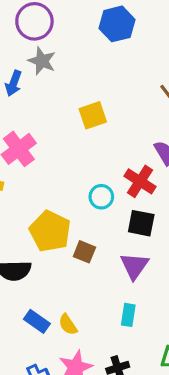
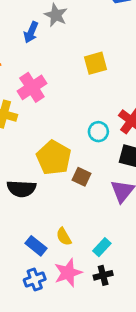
cyan rectangle: (128, 315) -> (102, 247), moved, turned 30
blue rectangle: (37, 321) -> (36, 246), moved

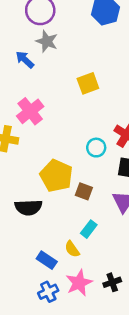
blue arrow: (31, 32) -> (25, 60), turned 114
cyan rectangle: (102, 247) -> (89, 229), moved

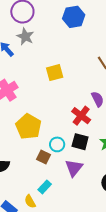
cyan circle: (96, 148) -> (57, 144), moved
yellow pentagon: (56, 176) -> (28, 126), moved

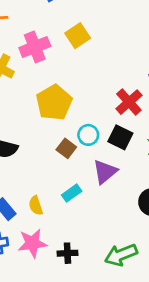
yellow square: (55, 73) -> (78, 36), moved, turned -30
cyan rectangle: (45, 187) -> (72, 193), moved

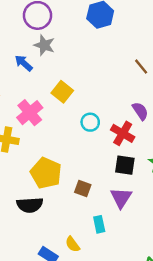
yellow pentagon: (54, 102) -> (46, 173), moved
cyan circle: (88, 135) -> (90, 122), moved
cyan rectangle: (72, 193) -> (99, 224), turned -49

